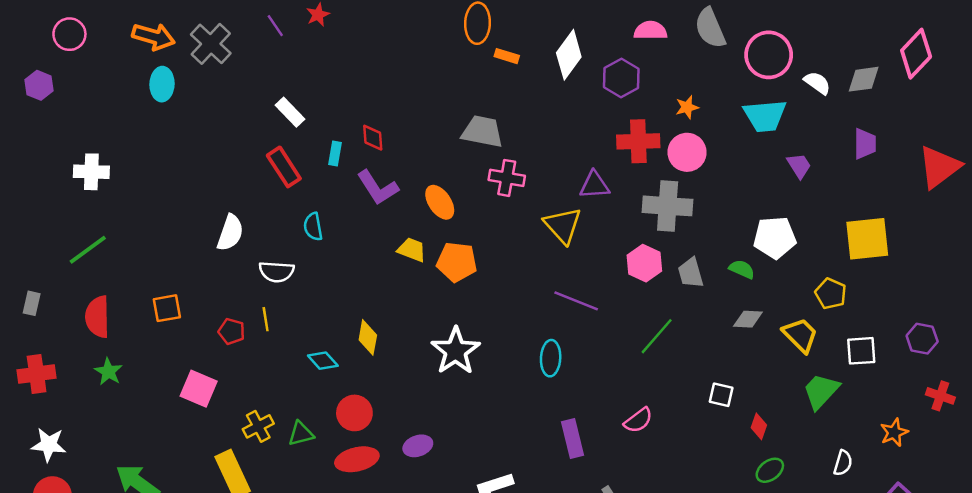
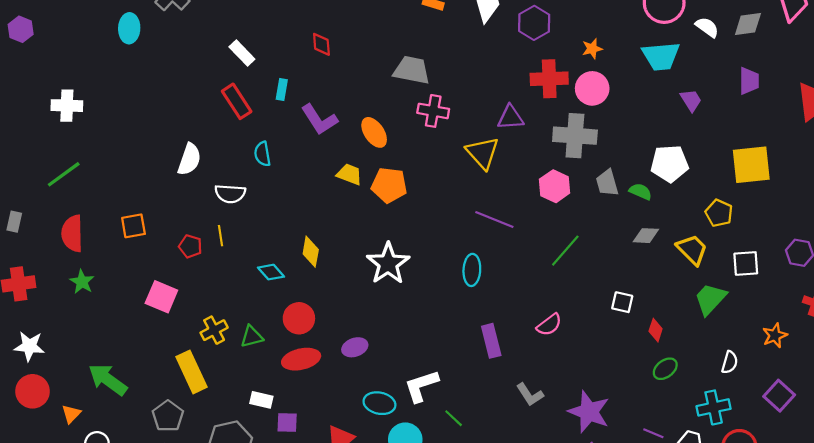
red diamond: (373, 138) -> (321, 44), moved
gray trapezoid: (691, 273) -> (607, 183), moved

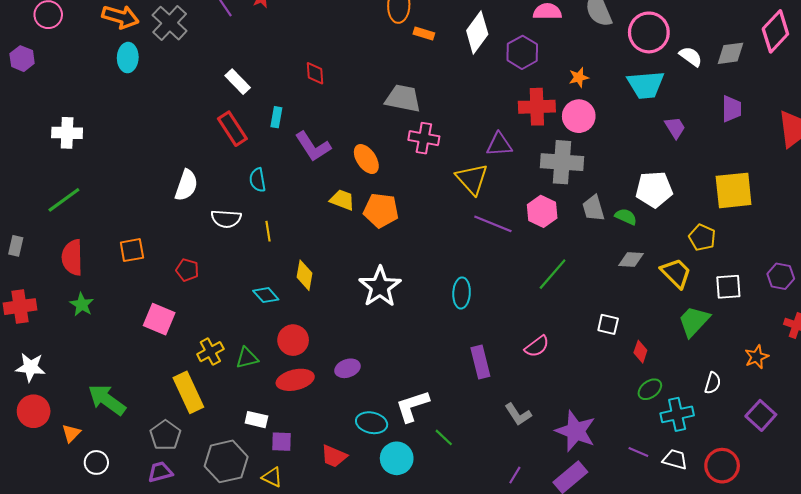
purple line: (494, 219) -> (493, 224), moved
yellow line: (220, 236) -> (268, 231), moved
cyan cross: (714, 407) -> (677, 414), moved

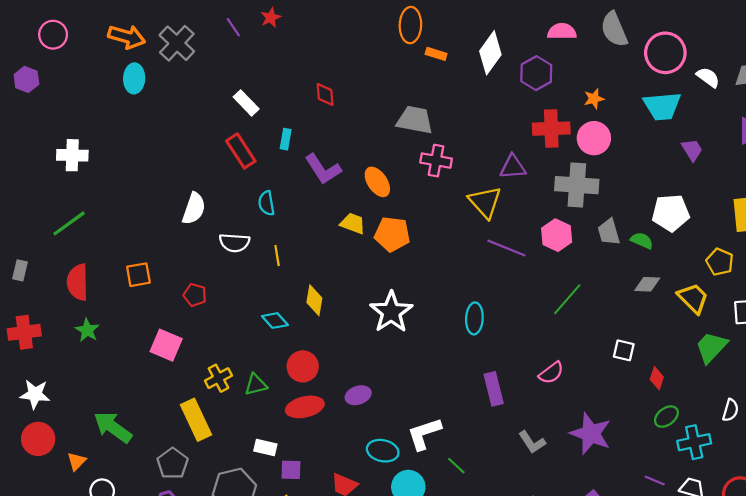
purple star: (576, 431) -> (591, 434), moved

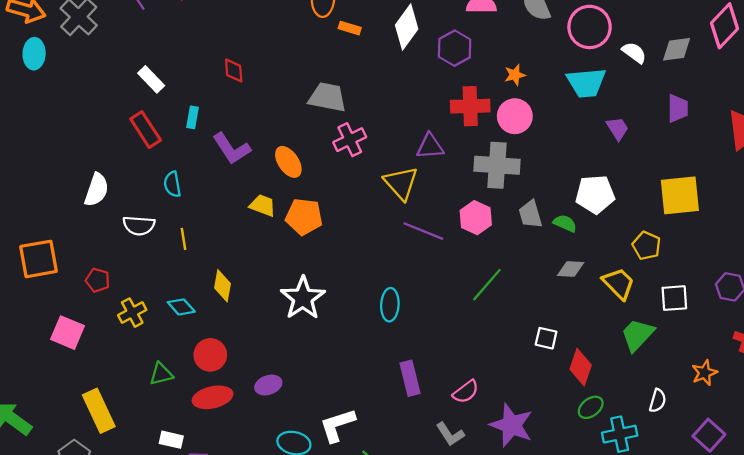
pink cross: (436, 161) -> (350, 140), turned -36
orange square: (138, 275) -> (38, 259), size x1.5
pink semicircle: (551, 373) -> (466, 392), moved
yellow cross: (218, 378) -> (132, 313), moved
red diamond: (657, 378) -> (581, 367), size x1.5

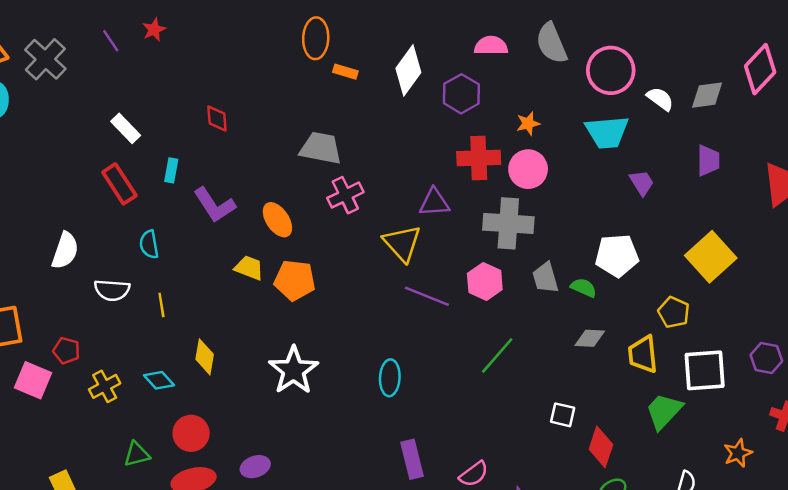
yellow square: (680, 195) -> (711, 257), turned -36
yellow trapezoid: (619, 284) -> (643, 354), turned -141
white square: (674, 298) -> (705, 370), size x1.4
pink square: (68, 333) -> (33, 380), moved

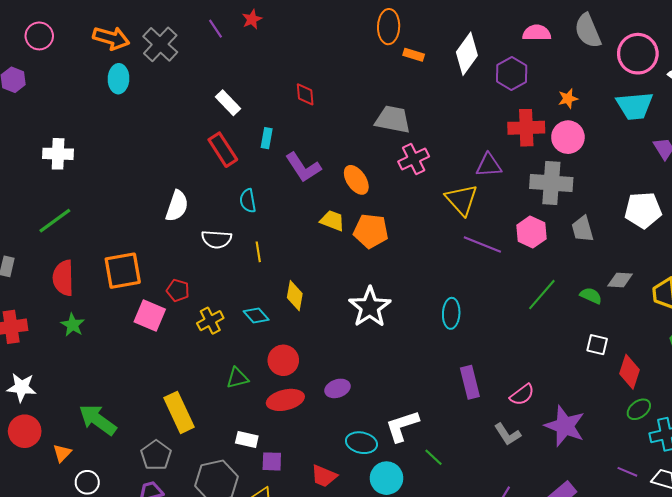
green semicircle: (584, 288) -> (591, 296), moved

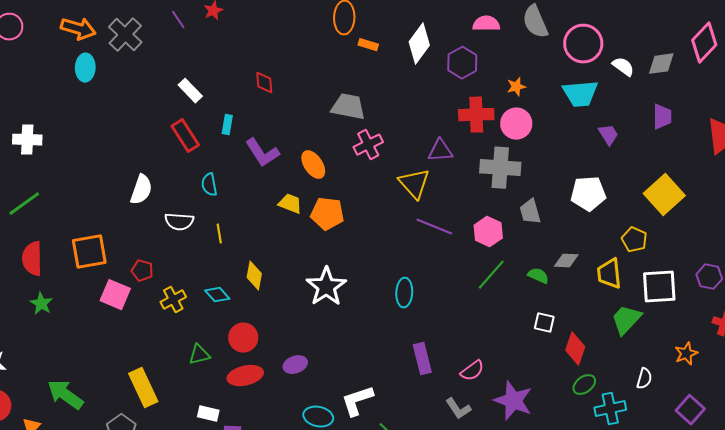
pink hexagon: (531, 232) -> (488, 232), moved

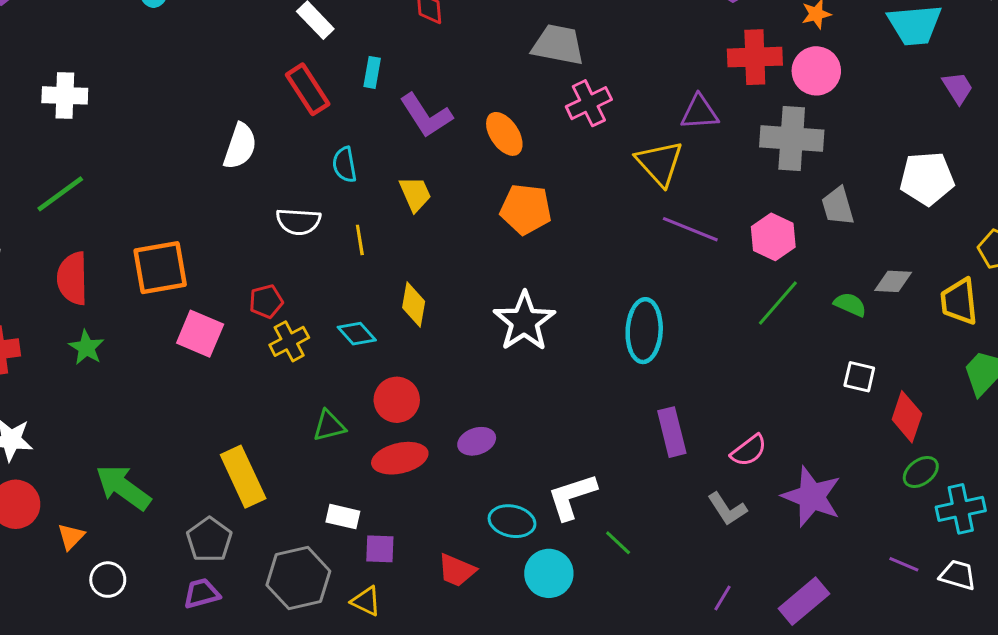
white semicircle: (141, 190) -> (240, 146), moved
yellow trapezoid: (290, 204) -> (415, 194), moved, turned 45
red pentagon: (142, 271) -> (266, 301), moved, turned -30
cyan ellipse: (404, 293) -> (644, 331), size x1.4

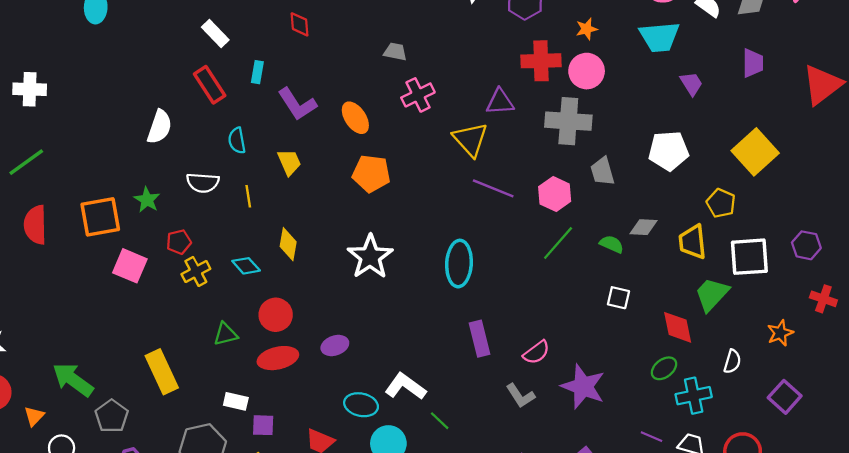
gray trapezoid: (558, 45) -> (395, 52), size x0.6
green star: (86, 348) -> (147, 200), moved
red diamond: (907, 417) -> (678, 327), moved, turned -30
white L-shape: (572, 497) -> (405, 387), turned 54
gray pentagon: (209, 540) -> (112, 416), moved

